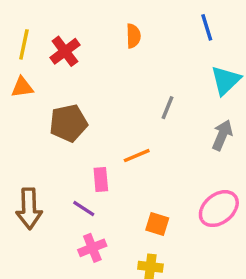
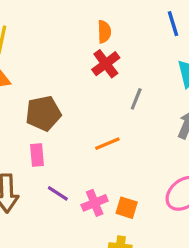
red cross: (65, 51) -> (106, 64), moved
pink rectangle: (101, 179) -> (37, 155), moved
pink cross: (92, 248) -> (95, 203), moved

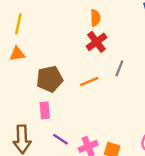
orange line: (107, 144) -> (89, 82), moved

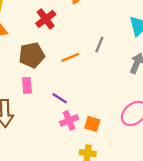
red cross: (97, 42) -> (46, 19), moved
purple line: (60, 139) -> (60, 98), moved

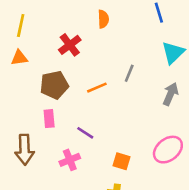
pink cross: (69, 120) -> (70, 160), moved

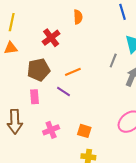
gray line: (129, 73) -> (113, 60), moved
purple line: (85, 133) -> (63, 92), moved
orange square: (121, 161) -> (84, 131), moved

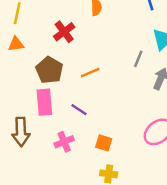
brown pentagon: (39, 70) -> (49, 70), turned -30
purple line: (63, 92) -> (79, 110), moved
pink rectangle: (34, 97) -> (44, 102), size x1.5

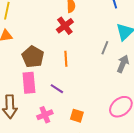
red cross: (64, 32) -> (65, 26), moved
orange line: (90, 73) -> (66, 59), turned -70

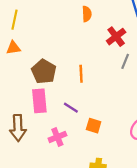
red cross: (65, 26) -> (116, 37), moved
orange square: (77, 116) -> (94, 126), moved

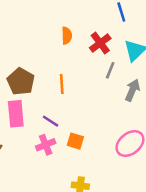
orange semicircle: (87, 14) -> (67, 36), moved
pink cross: (57, 137) -> (46, 145), moved

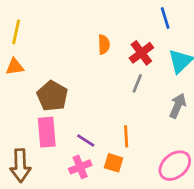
gray line: (110, 70) -> (137, 83), moved
orange line: (62, 84) -> (126, 136), moved

